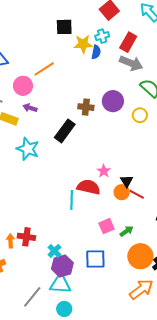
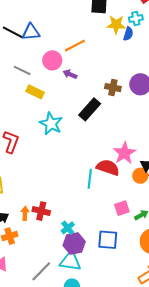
purple arrow: (30, 108) -> (70, 74), moved
pink star: (104, 171) -> (124, 153), size x1.6

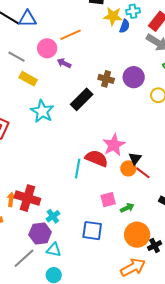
red cross: (41, 211) -> (27, 198), size x1.4
purple hexagon: (74, 243) -> (40, 233), moved
cyan triangle: (70, 261) -> (54, 250), size x0.7

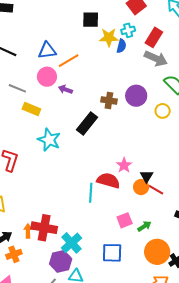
blue triangle: (27, 19) -> (47, 51), moved
pink star: (114, 145) -> (124, 165), size x0.7
cyan cross: (53, 216) -> (71, 243), size x1.5

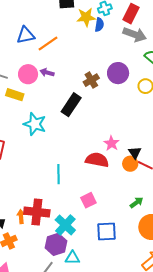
pink circle: (47, 77) -> (28, 74), moved
brown cross: (109, 100) -> (91, 80), turned -35
cyan line: (91, 193) -> (59, 174), moved
pink square: (125, 220) -> (88, 200), moved

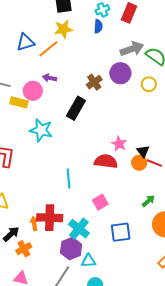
yellow star: (86, 17) -> (63, 29), moved
gray arrow: (135, 34) -> (132, 49), moved, turned -35
pink circle: (28, 74) -> (33, 91), moved

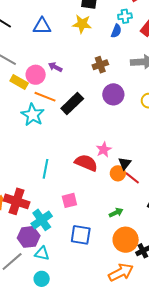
orange line: (48, 49) -> (45, 97), moved, turned 45
purple circle: (120, 73) -> (113, 94), moved
brown cross: (94, 82) -> (100, 65), moved

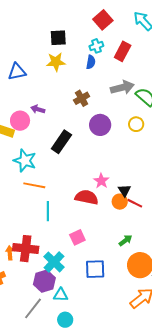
orange line: (45, 97) -> (34, 185), moved

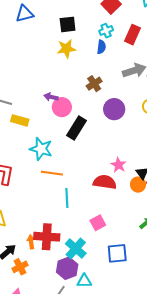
blue triangle: (17, 72) -> (25, 14), moved
pink circle: (20, 121) -> (62, 107), moved

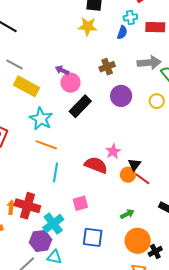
red rectangle: (132, 35) -> (155, 27), turned 54
yellow rectangle: (20, 120) -> (26, 86), size x1.4

